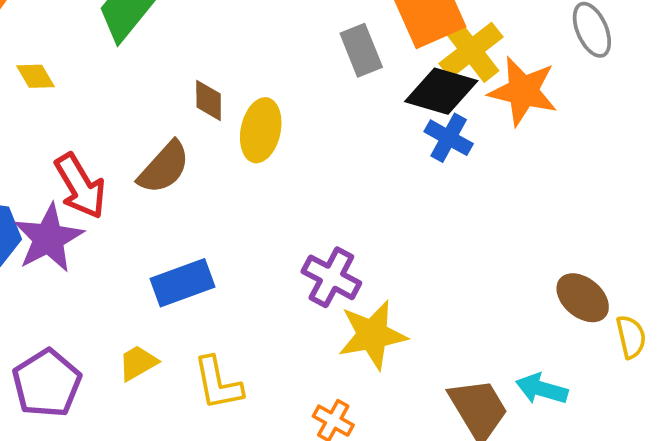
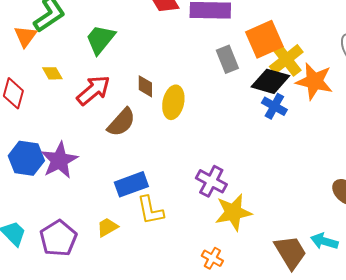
red arrow: (80, 186) -> (93, 90), moved, turned -99
yellow L-shape: (218, 383) -> (150, 210), moved

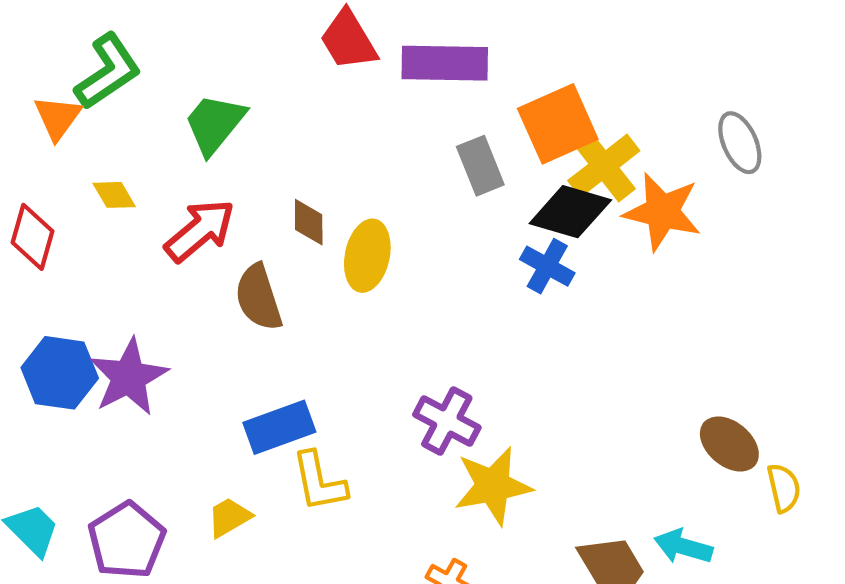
blue cross: (274, 106) -> (547, 266), moved
brown semicircle: (121, 122) -> (258, 298), turned 120

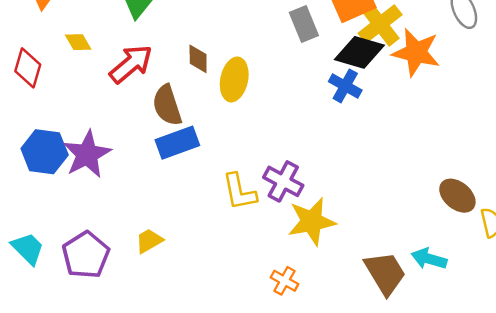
blue rectangle: (279, 427) -> (177, 143), moved
yellow L-shape: (319, 482) -> (239, 192), moved

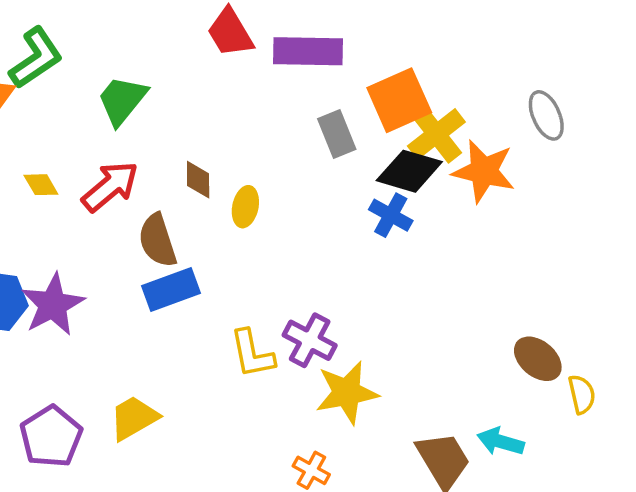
yellow diamond: (78, 42) -> (41, 185), moved
yellow ellipse: (234, 79) -> (245, 207), size x0.7
yellow trapezoid: (149, 241) -> (134, 418), size x1.4

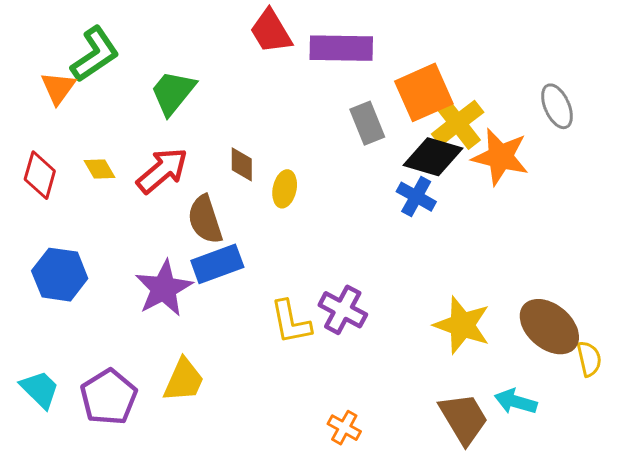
purple star: (53, 305) -> (164, 288), moved
brown ellipse: (538, 359) -> (549, 327), size x1.4
yellow star: (347, 393) -> (462, 325), moved, turned 30
yellow trapezoid: (134, 418) -> (184, 380), turned 144

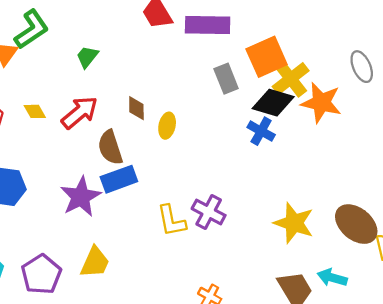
green trapezoid: (173, 92) -> (87, 57), size x0.7

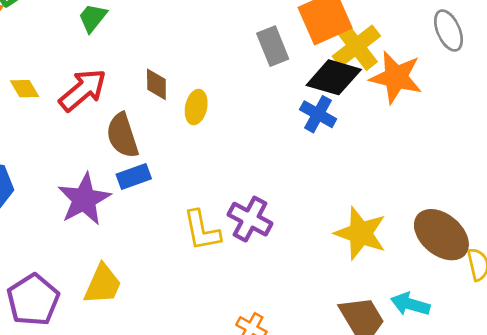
blue rectangle: (119, 179) -> (134, 177), size x0.7

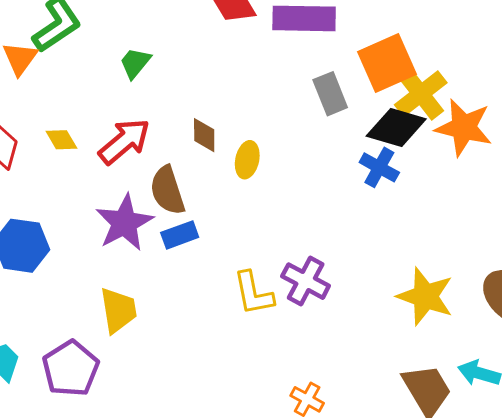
purple star: (84, 199) -> (124, 223), moved
yellow trapezoid: (103, 284) -> (118, 310), moved, turned -33

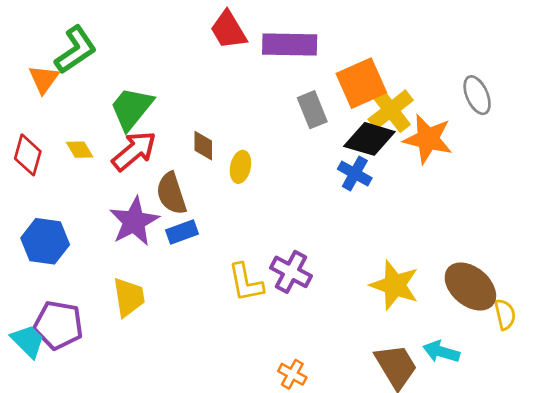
green trapezoid: (135, 63) -> (131, 108), moved, size x1.6
purple pentagon: (71, 369) -> (58, 325), moved, turned -30

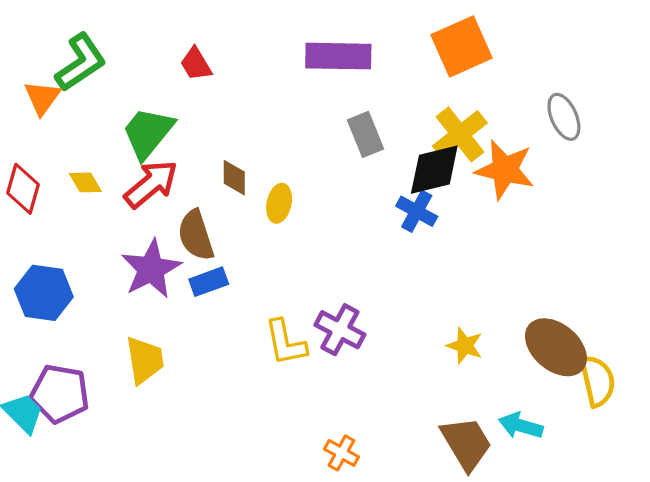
red trapezoid: (228, 30) -> (196, 64), moved, size x0.7
orange square: (361, 83) -> (462, 46), moved
black diamond: (369, 139) -> (434, 170), turned -30
yellow star: (395, 285) -> (465, 346), size x0.6
yellow semicircle: (505, 314) -> (598, 381), size x1.4

